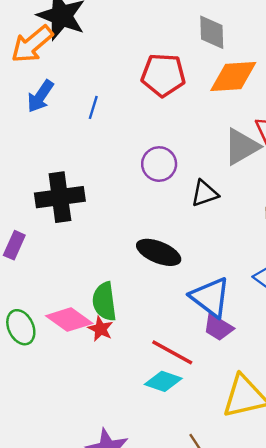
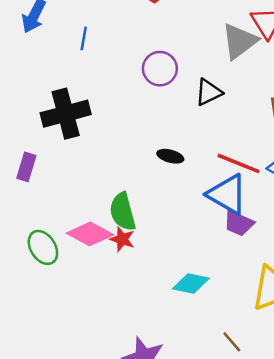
blue line: (93, 107) -> (84, 38), moved
black ellipse: (159, 252) -> (170, 156), size x0.6
red line: (172, 352) -> (238, 163), moved

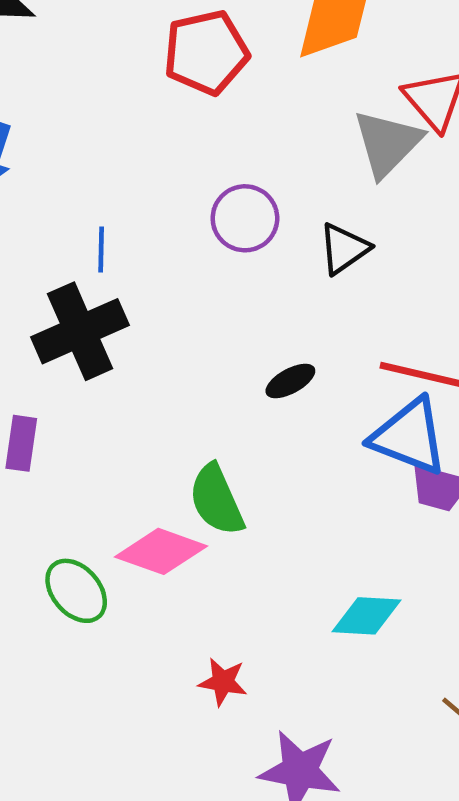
blue line: (84, 38) -> (101, 250), moved
black ellipse: (170, 156) -> (290, 381), turned -35
red star: (122, 239) -> (223, 682), moved

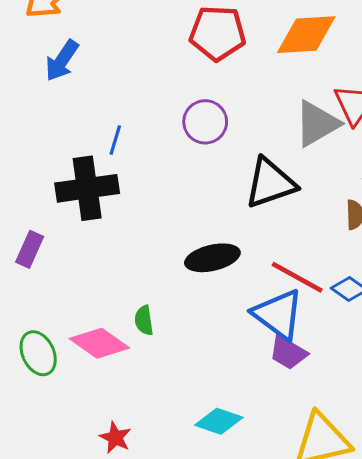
purple circle: (245, 218) -> (205, 122), moved
black triangle: (344, 249) -> (270, 183), size x1.5
black ellipse: (290, 381) -> (212, 258), size x1.6
green semicircle: (216, 500) -> (144, 320), size x0.6

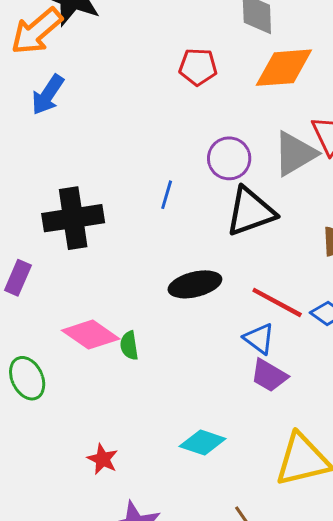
red pentagon: (218, 33) -> (198, 67), size x0.7
purple circle: (205, 122) -> (229, 158), moved
blue line: (115, 140) -> (167, 195), moved
blue triangle: (278, 314) -> (259, 339), size x0.6
pink diamond: (99, 343) -> (91, 335), moved

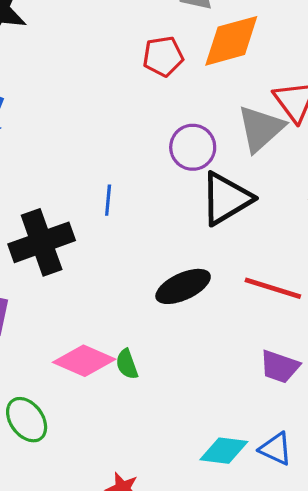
red pentagon: (198, 67) -> (163, 56), moved
blue line: (167, 195) -> (108, 200), moved
blue triangle: (259, 339) -> (276, 449), moved

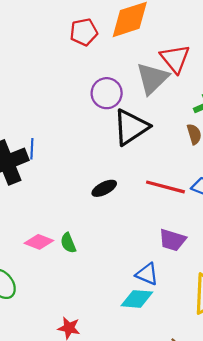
blue line: (108, 200) -> (32, 149), moved
black ellipse: (183, 286) -> (104, 188), size x0.7
pink diamond: (84, 361) -> (39, 242), size x0.7
blue triangle: (276, 449) -> (147, 274), moved

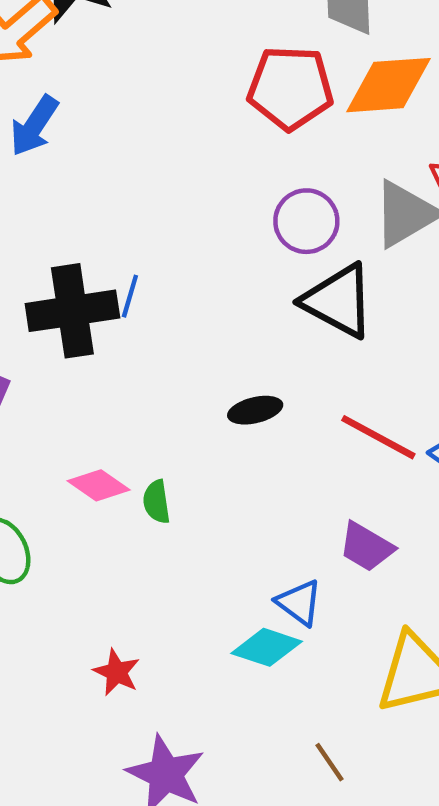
red pentagon: (84, 32) -> (290, 88), size x1.5
black triangle: (131, 127) -> (338, 301), turned 48

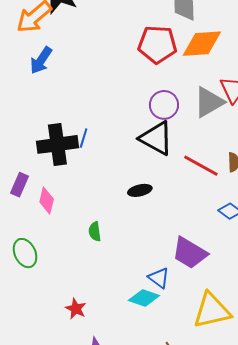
black triangle: (338, 301) -> (156, 138), moved
red line: (378, 437) -> (201, 166), moved
pink diamond: (99, 485) -> (47, 201), moved, turned 68
purple trapezoid: (366, 547) -> (190, 253), size x1.4

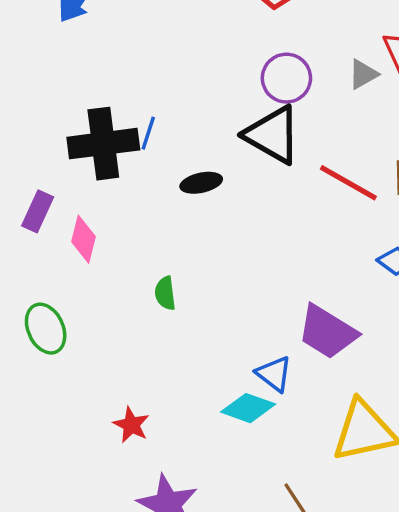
gray triangle: (209, 102) -> (363, 74), size x0.6
black ellipse: (140, 190) -> (201, 183), moved

